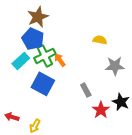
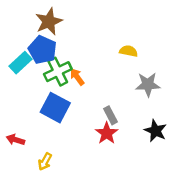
cyan rectangle: (21, 61) -> (21, 63), moved
red star: (101, 110) -> (107, 133), moved
red arrow: (12, 117) -> (15, 140), moved

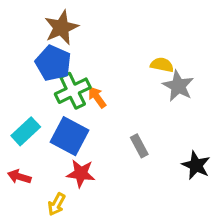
cyan rectangle: (21, 63) -> (26, 131), moved
gray star: (148, 84) -> (178, 86), moved, turned 30
red star: (107, 133) -> (81, 173), moved, turned -30

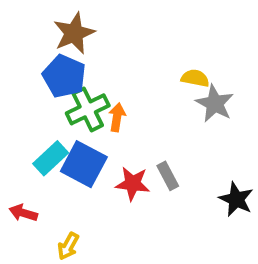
orange arrow: (97, 97) -> (117, 117), turned 45
cyan rectangle: (26, 131) -> (51, 158), moved
red star: (81, 173) -> (133, 184), moved

